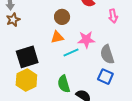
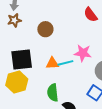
brown circle: (62, 17) -> (45, 29), moved
orange triangle: (57, 37) -> (52, 63), moved

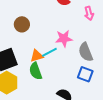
green semicircle: (53, 93) -> (36, 71), moved

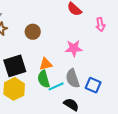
cyan line: (49, 52) -> (56, 86), moved
gray semicircle: (86, 52) -> (73, 78), moved

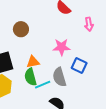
blue square: (93, 85) -> (79, 66), moved

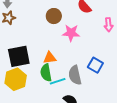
brown circle: (21, 29) -> (54, 16), moved
pink star: (62, 47) -> (71, 33), moved

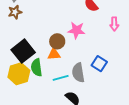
brown circle: (54, 16) -> (57, 41), moved
black square: (19, 56) -> (23, 51), turned -30
green semicircle: (46, 73) -> (37, 67), moved

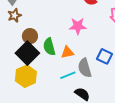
brown circle: (57, 41) -> (30, 36), moved
orange triangle: (54, 54) -> (67, 52), moved
green semicircle: (37, 67) -> (49, 47), moved

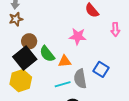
green semicircle: (49, 47) -> (47, 54), turned -30

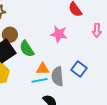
orange triangle: (65, 61) -> (43, 69), moved

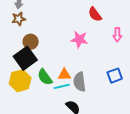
green semicircle: (27, 49) -> (45, 77), moved
blue square: (79, 69) -> (115, 76), moved, turned 35

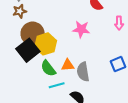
brown circle: (31, 42) -> (33, 34), size x1.5
yellow hexagon: (20, 81) -> (46, 44), moved
cyan line: (62, 86) -> (57, 85), moved

